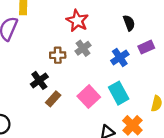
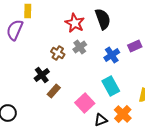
black semicircle: (129, 23) -> (103, 19), moved, size x1.5
brown cross: (58, 55) -> (58, 53), turned 32
pink square: (89, 97) -> (85, 103), moved

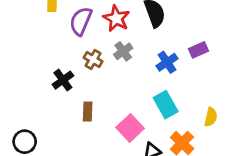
purple semicircle: (15, 30) -> (81, 21), moved
black cross: (42, 75) -> (63, 80), moved
brown rectangle: (54, 91) -> (88, 112), turned -40

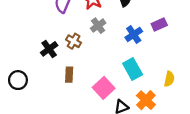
brown cross: (93, 60) -> (74, 41), moved
black circle: (25, 142) -> (18, 80), moved

